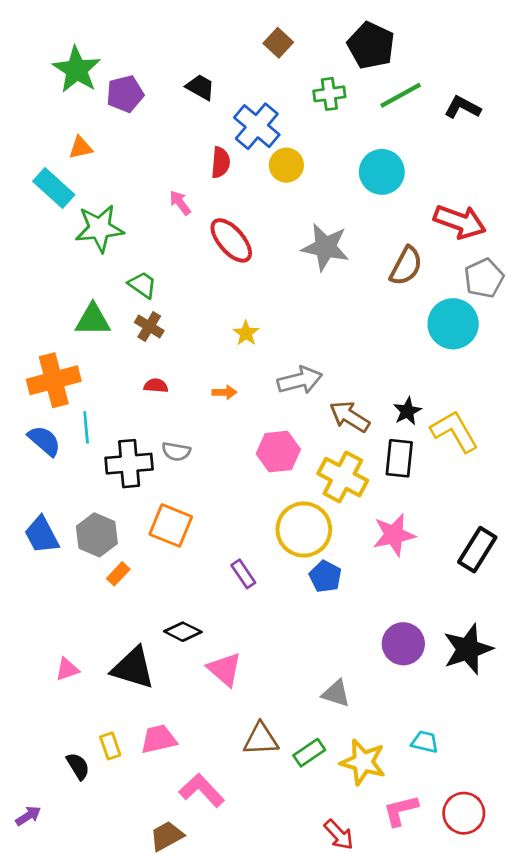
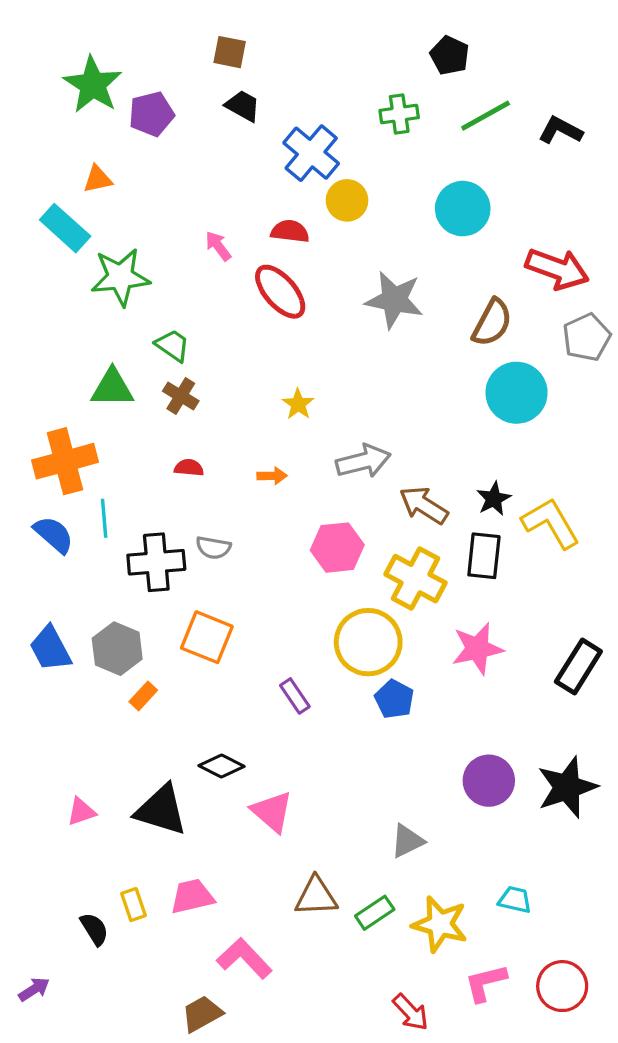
brown square: (278, 43) -> (230, 52), moved, turned -32
black pentagon: (371, 46) -> (450, 55), size x0.7
red semicircle: (220, 162) -> (290, 231), moved, turned -88
cyan circle: (453, 324) -> (517, 393), moved
gray triangle: (336, 694) -> (407, 841), turned -44

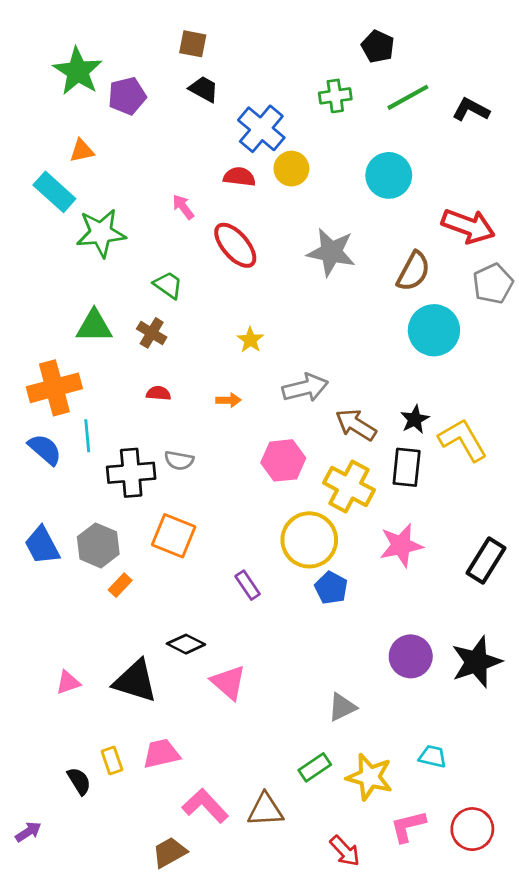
red semicircle: (290, 231) -> (239, 177), moved
green trapezoid: (173, 345) -> (168, 285), moved
brown triangle: (316, 896) -> (265, 810), moved

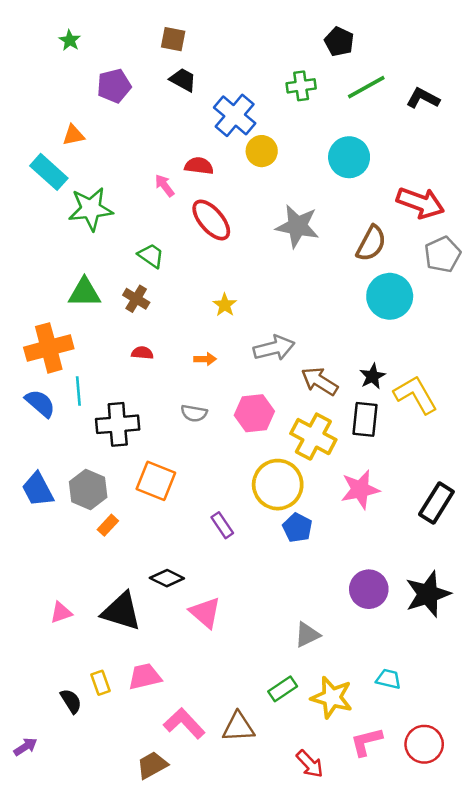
green star: (78, 71) -> (70, 40), moved, size x0.5
red semicircle: (239, 177) -> (199, 166), moved
gray semicircle: (179, 460) -> (194, 413), moved

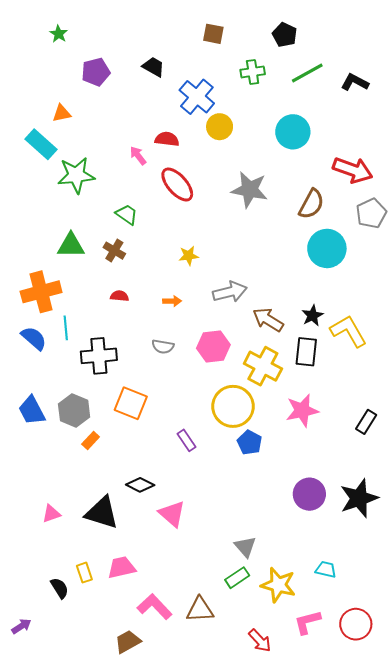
brown square: (173, 39) -> (213, 34), moved
yellow star: (225, 305) -> (189, 256), turned 30
black rectangle: (436, 503) -> (366, 422), size x0.7
gray triangle: (307, 635) -> (245, 547), moved, turned -45

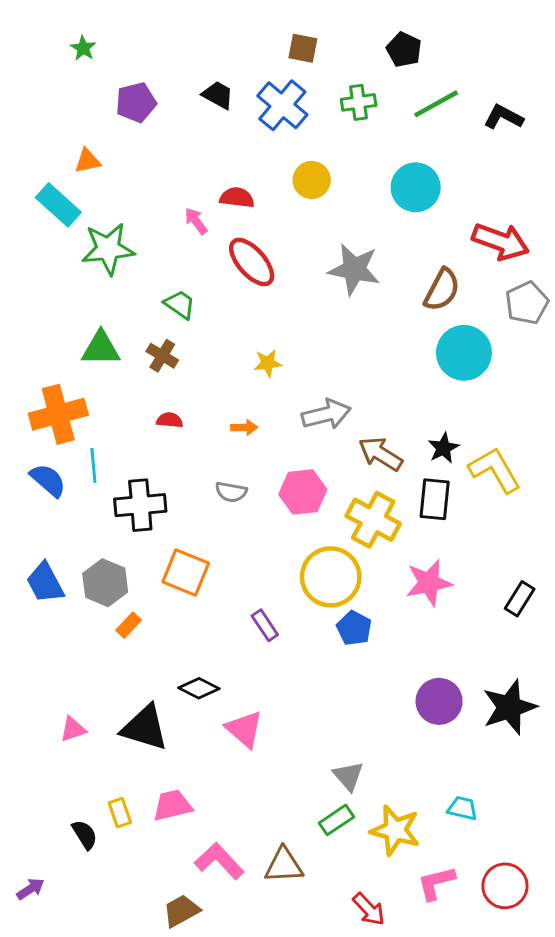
blue cross: (197, 97) -> (282, 105), moved

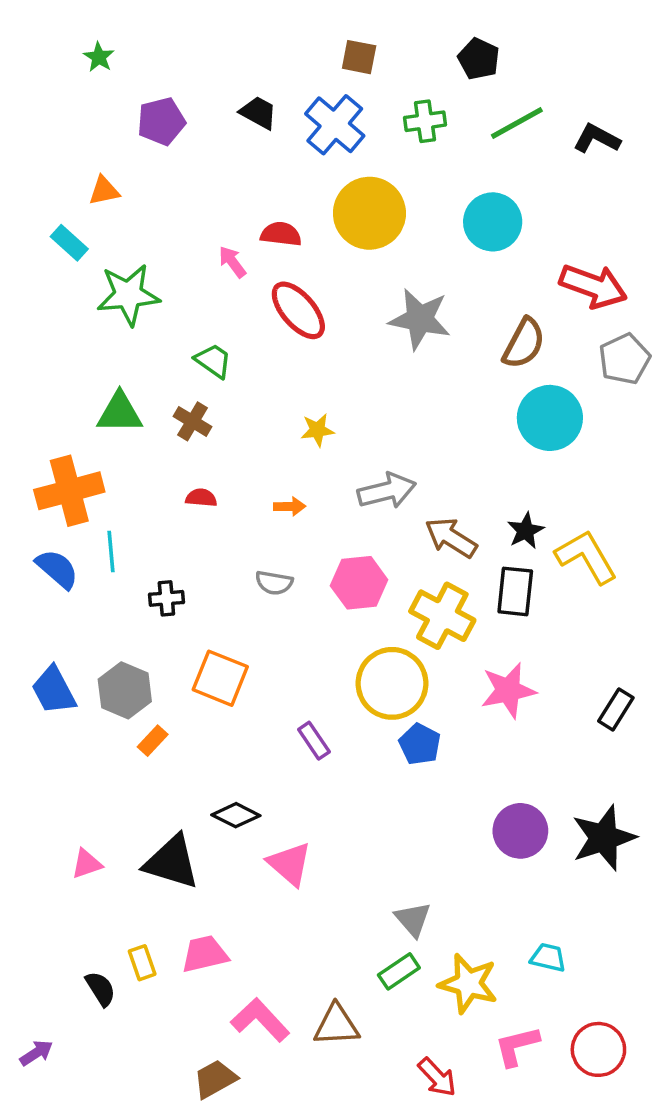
yellow circle: (312, 180) -> (369, 213), size x1.6
cyan rectangle: (58, 205) -> (69, 243), size x0.7
black cross: (140, 505) -> (166, 598), size x0.6

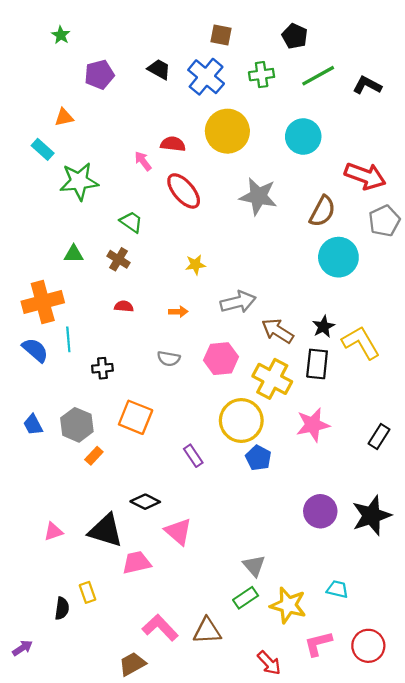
green triangle: (120, 413) -> (74, 254), size x0.7
blue trapezoid: (54, 690) -> (33, 425), size x0.7
pink trapezoid: (205, 954) -> (137, 563), moved
black semicircle: (101, 989) -> (62, 608), turned 40

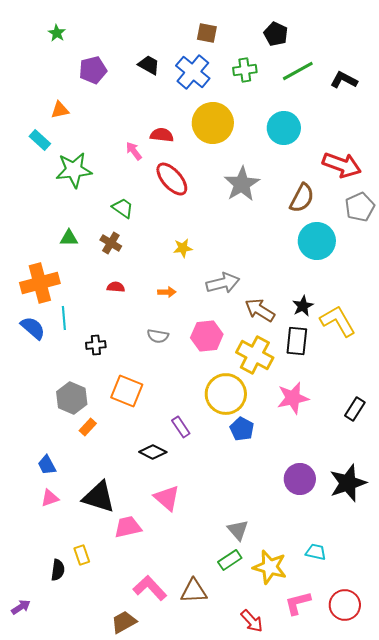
gray star: (258, 196) -> (242, 184), turned 30
blue trapezoid: (33, 425) -> (47, 465), moved
black diamond: (145, 502) -> (153, 452), moved

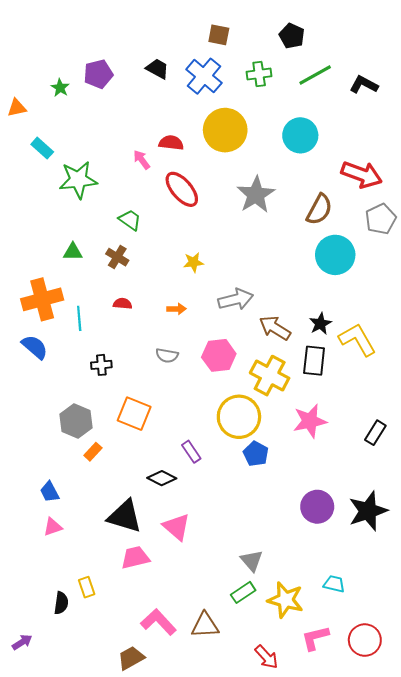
green star: (57, 33) -> (60, 88), moved
orange triangle: (60, 110) -> (17, 108), moved
cyan line: (64, 318) -> (79, 318), moved
black triangle: (99, 497) -> (125, 516), moved

